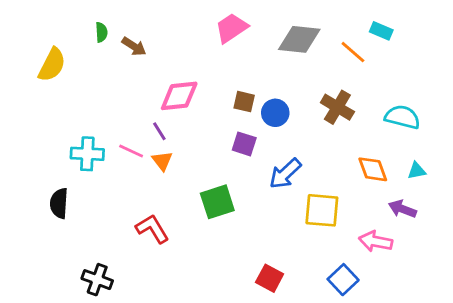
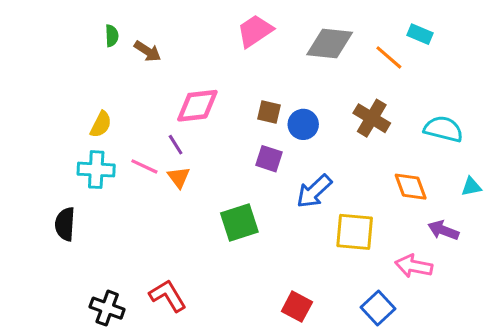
yellow semicircle: (52, 65) -> (101, 124), moved, size x0.7
cyan triangle: (417, 171) -> (471, 187), moved
red L-shape: (152, 229) -> (168, 296), moved

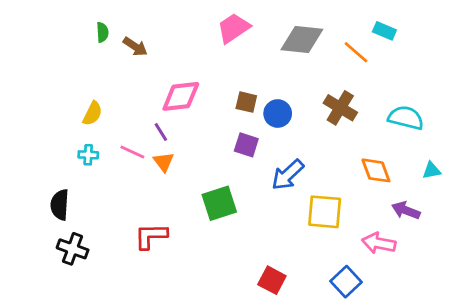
cyan cross: (96, 170) -> (88, 155), size x0.6
red L-shape: (168, 296) -> (151, 236), moved, turned -60
black cross: (107, 308) -> (73, 249), moved

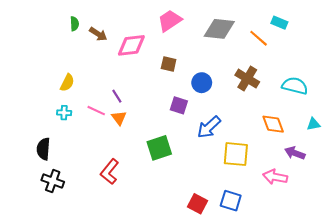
pink diamond: (181, 96) -> (131, 45), moved
brown square: (246, 102) -> (169, 64), moved
red L-shape: (151, 236) -> (110, 172), turned -50
blue square: (346, 282) -> (231, 201), moved, turned -30

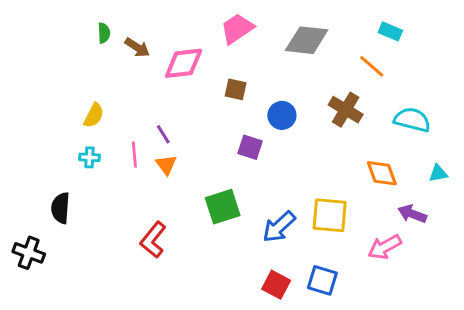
orange line: (259, 38) -> (372, 66), moved
pink line: (96, 111) -> (134, 154), turned 60
blue arrow: (209, 127) -> (279, 227), moved
pink arrow: (275, 177) -> (385, 247), turned -40
black cross: (53, 181) -> (29, 253), moved

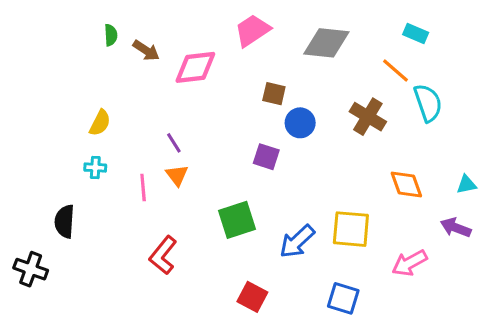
brown square: (236, 89) -> (274, 94), moved
cyan semicircle: (412, 120) -> (428, 103), moved, turned 57
pink line: (134, 154) -> (143, 188), moved
purple arrow: (412, 214) -> (456, 228), moved
red square: (276, 285) -> (252, 297), moved

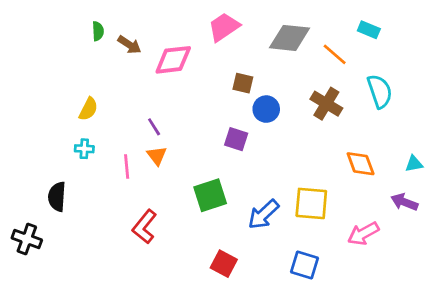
orange line: (396, 70) -> (335, 54), moved

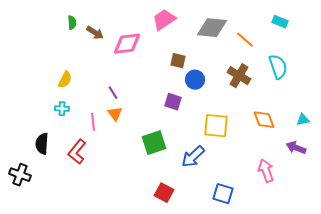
cyan rectangle: (369, 30) -> (280, 22), moved
yellow square: (311, 203) -> (216, 126), moved
red L-shape: (144, 227) -> (77, 152), moved
pink arrow: (363, 234) -> (266, 171), turned 100

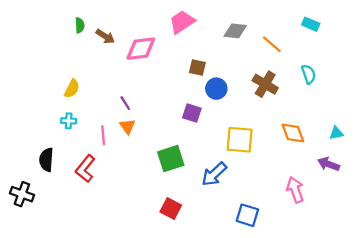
gray diamond: (212, 28) -> (235, 31), size x0.7
cyan semicircle: (278, 67) -> (309, 74), size x0.7
red square: (164, 193) -> (171, 209), moved

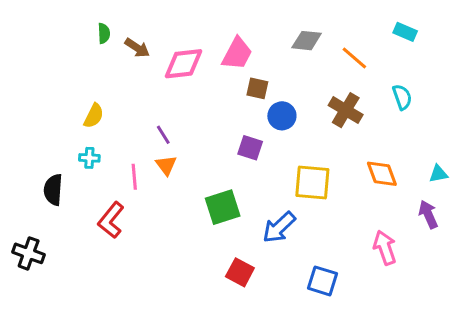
pink trapezoid: (182, 22) -> (237, 54), moved, turned 152
black semicircle: (46, 160) -> (53, 190), moved
purple arrow: (328, 164) -> (428, 214), turned 45
red square: (171, 209) -> (240, 272), moved

